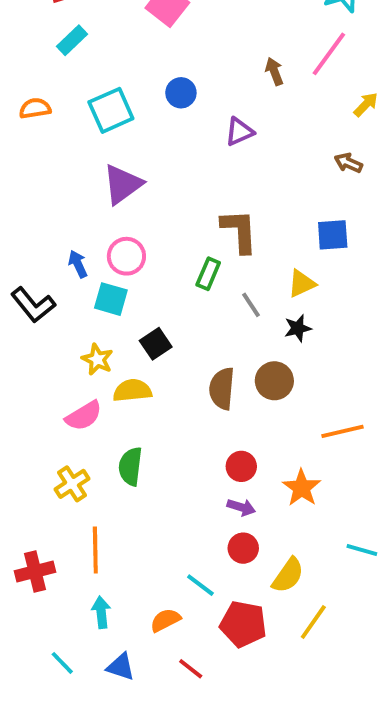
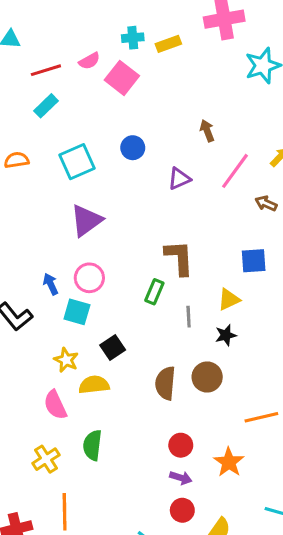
pink line: (329, 54) -> (235, 171), moved
gray line: (251, 305) -> (189, 317), turned 30
pink semicircle: (84, 416) -> (55, 405), turned 96

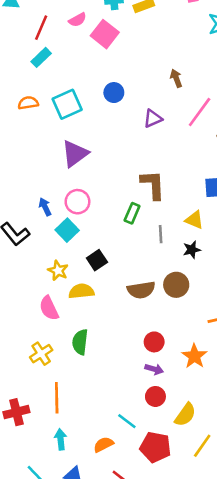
red line: (46, 70) -> (41, 28), turned -50
orange semicircle: (17, 160) -> (28, 103), moved
yellow triangle: (229, 300) -> (194, 220), turned 48
cyan square: (77, 312) -> (67, 230), turned 30
brown semicircle: (165, 383) -> (141, 290), turned -104

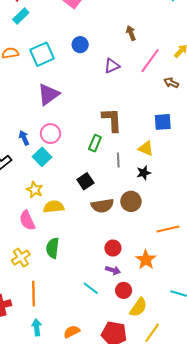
black square: (97, 260) -> (85, 181), moved
red circle: (155, 396) -> (124, 290), moved
cyan line: (127, 421) -> (91, 288), moved

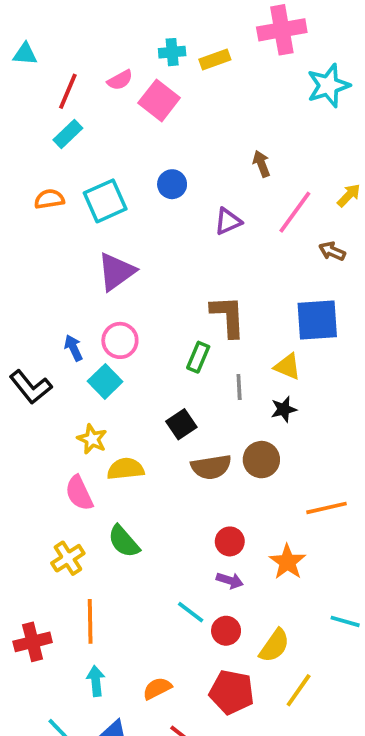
blue square: (163, 122) -> (317, 320), size x1.4
green semicircle: (53, 248) -> (124, 541), turned -48
red circle: (124, 290) -> (226, 631), moved

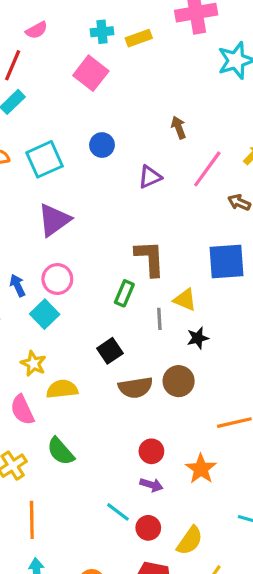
pink semicircle: (120, 80) -> (37, 30), moved
yellow triangle: (287, 367) -> (185, 300), moved

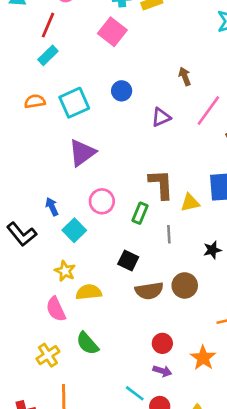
pink circle: (57, 279) -> (102, 201), moved
yellow triangle: (185, 300) -> (190, 203), moved, turned -36
black star: (198, 338) -> (212, 250), moved
black square: (110, 351) -> (128, 260), turned -30

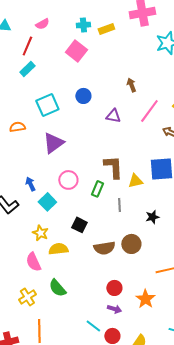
orange semicircle: (35, 101) -> (17, 127), moved
purple triangle: (161, 117) -> (113, 116), turned 35
black square: (128, 260) -> (79, 225), moved

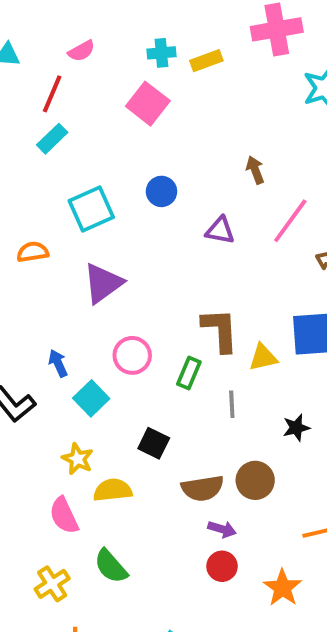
purple arrow: (114, 309) -> (222, 529), moved

